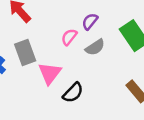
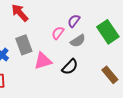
pink triangle: (50, 73) -> (43, 61), turned 36
black semicircle: (73, 93) -> (70, 67), moved

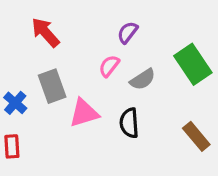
purple semicircle: (74, 21) -> (128, 32), moved
black semicircle: (70, 67) -> (129, 123), turned 132

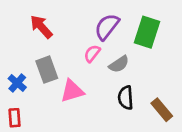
purple semicircle: (128, 32) -> (107, 27), size x1.5
green rectangle: (193, 64) -> (147, 32), moved, turned 52
black semicircle: (129, 123) -> (126, 98), moved

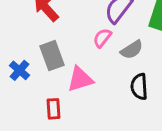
red rectangle: (15, 118) -> (53, 109), moved

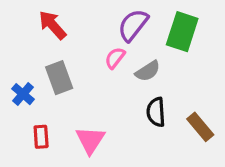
pink triangle: (80, 79) -> (90, 140), moved, turned -40
red rectangle: (53, 109) -> (41, 137), moved

